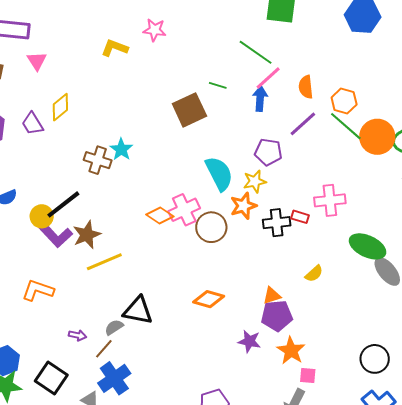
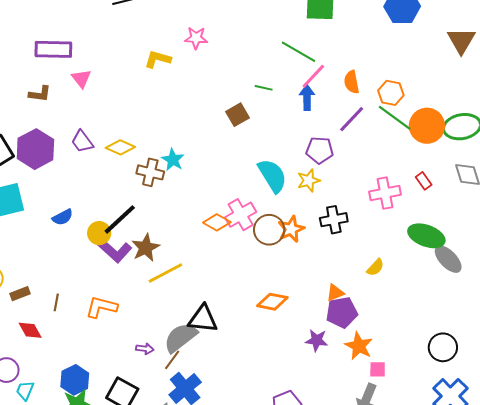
yellow diamond: (60, 107) -> (120, 147), moved, turned 68
brown square: (189, 110) -> (237, 115), size x0.7
orange star: (243, 206) -> (291, 229), moved
red rectangle: (300, 217) -> (424, 181), moved, turned 42
gray semicircle: (114, 327) -> (180, 338), size x1.8

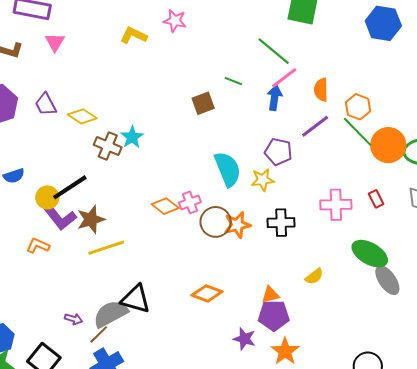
pink cross: (241, 215) -> (190, 202), size x0.7
orange L-shape: (101, 307) -> (38, 246), moved, size x0.7

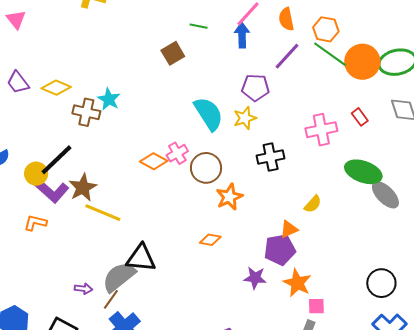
orange star: (237, 225) -> (229, 197), moved
yellow line: (106, 248) -> (103, 213), turned 51
orange diamond: (207, 293) -> (210, 240), size x0.7
orange triangle: (270, 295) -> (289, 229), moved

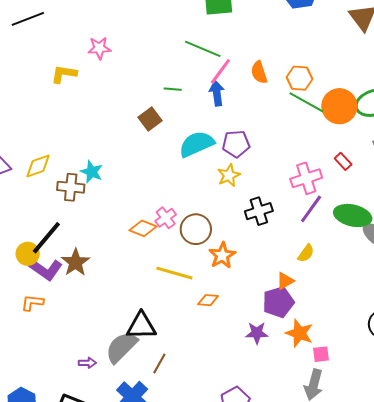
purple line: (287, 56) -> (311, 209), moved
yellow diamond: (56, 88) -> (38, 166), turned -36
cyan semicircle: (209, 114) -> (197, 144), moved, turned -75
yellow line: (103, 213) -> (174, 273), moved
brown line: (111, 299) -> (159, 364), moved

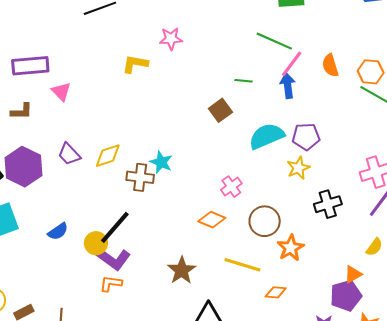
pink cross: (166, 218) -> (231, 187), moved
brown star: (76, 262) -> (182, 270), moved
orange L-shape: (32, 303) -> (111, 284), moved

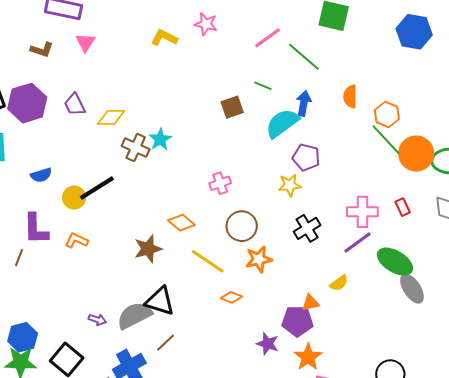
pink line: (292, 64) -> (267, 38), moved
cyan semicircle: (267, 136) -> (282, 123), moved, turned -30
black cross: (328, 204) -> (307, 228), turned -32
orange diamond: (212, 220) -> (181, 223), moved
purple L-shape: (113, 259) -> (36, 229), moved, turned 36

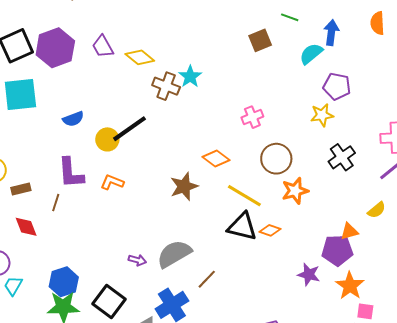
yellow diamond: (111, 117) -> (140, 57), turned 44
cyan semicircle: (282, 123) -> (311, 54), size x0.7
black triangle: (160, 301) -> (242, 227), moved

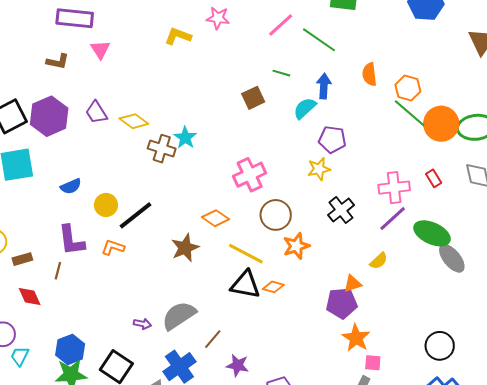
pink cross: (252, 117) -> (250, 175), size x1.5
black line: (130, 129) -> (136, 215), moved
purple star: (309, 275) -> (238, 365), moved

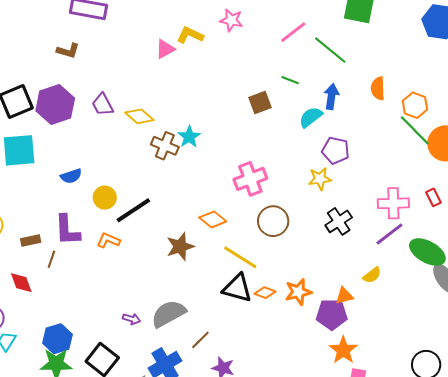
pink triangle: (100, 50) -> (165, 49), moved, turned 30
orange star: (296, 246) -> (298, 292), moved
brown rectangle: (22, 259) -> (31, 240), moved

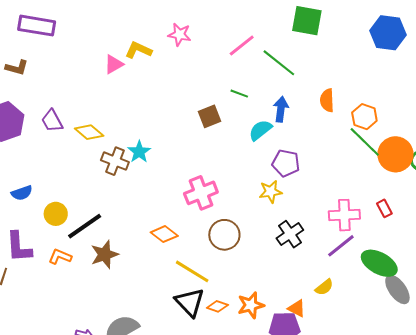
brown star: (180, 247) -> (104, 255), moved
black triangle: (237, 288) -> (190, 302), turned 32
orange triangle: (344, 296) -> (297, 308), turned 42

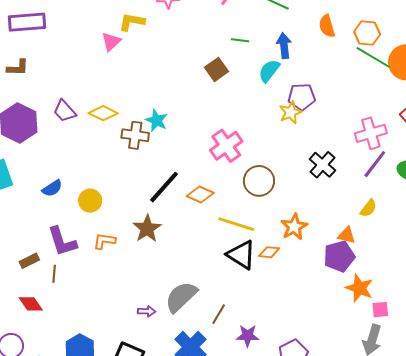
yellow star: (271, 192) -> (291, 112), moved
black line: (85, 226) -> (164, 187), moved
orange star: (251, 305) -> (294, 227), moved

